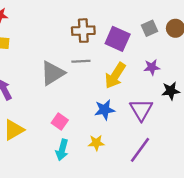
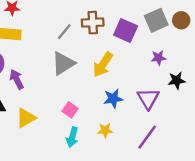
gray square: (149, 28) -> (156, 20), size x1.5
gray line: (81, 61) -> (64, 32), moved, turned -48
yellow arrow: (115, 75) -> (103, 65), moved

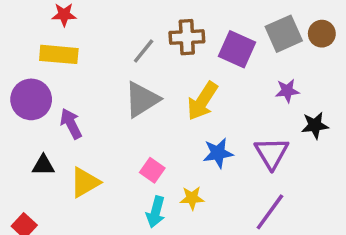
yellow star: (105, 130) -> (192, 198), moved

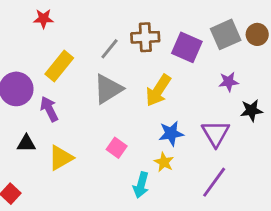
yellow rectangle: (59, 54) -> (59, 66), moved, turned -56
yellow star: (192, 198) -> (164, 162), moved, turned 30
cyan arrow: (156, 212) -> (141, 185), moved

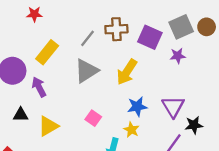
purple star: (229, 82) -> (178, 56), moved
black star: (251, 110) -> (194, 125), moved

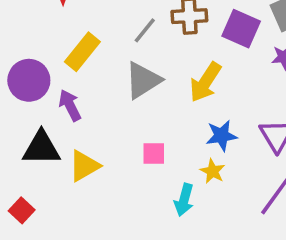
black triangle: (21, 115) -> (41, 148), size x1.6
pink square: (93, 118) -> (154, 153), turned -35

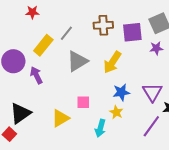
purple square: (241, 29) -> (132, 32), turned -30
gray line: (145, 30) -> (66, 33), moved
black triangle: (41, 148) -> (20, 113), moved, turned -35
yellow triangle: (84, 166) -> (60, 118), moved

